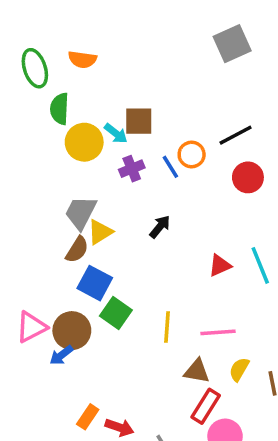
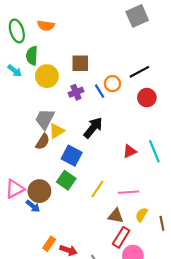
cyan arrow: (116, 133) -> (15, 71), moved
black arrow: (160, 227) -> (93, 128), size x1.5
blue square: (95, 283) -> (72, 156), moved
yellow line: (167, 327) -> (97, 189), turned 30
blue arrow: (61, 355) -> (33, 206), turned -104

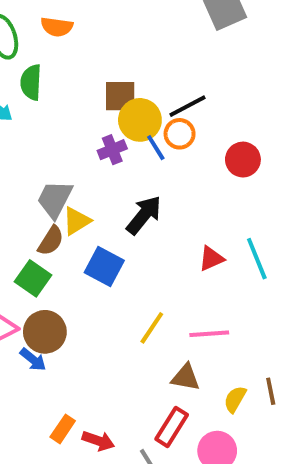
black line: (139, 72) -> (187, 106), moved
yellow circle: (47, 76) -> (140, 120), moved
green square: (66, 180) -> (33, 278), moved
yellow semicircle: (141, 215) -> (235, 399), moved
red rectangle: (121, 237) -> (172, 427), moved

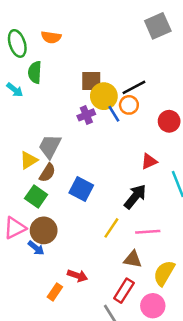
black arrow: (144, 215) -> (135, 197), moved
yellow triangle: (77, 221) -> (29, 160), moved
red triangle: (211, 259) -> (149, 161), moved
yellow semicircle: (235, 399) -> (164, 273), size x1.5
red arrow: (98, 441) -> (77, 276), moved

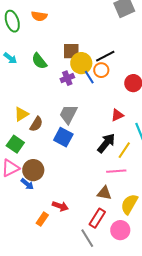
green semicircle: (35, 72) -> (39, 61), moved, turned -42
gray trapezoid: (50, 146) -> (68, 114), moved
green square: (36, 197) -> (15, 144), moved
yellow line: (111, 228) -> (124, 150), moved

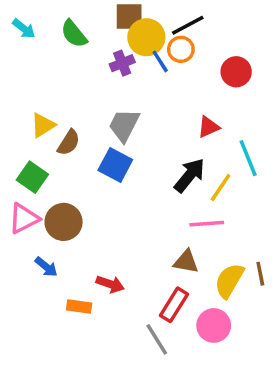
blue arrow: (27, 184) -> (46, 267), moved
orange rectangle: (42, 219) -> (79, 307), turned 64

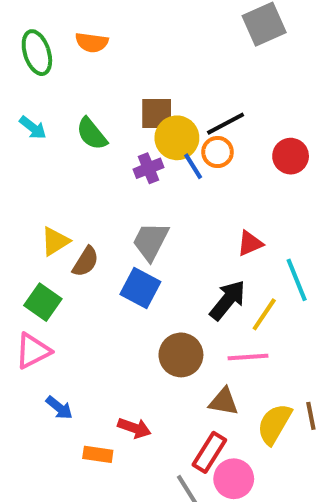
red circle: (236, 72) -> (291, 156), moved
brown circle: (64, 222) -> (181, 355), moved
pink circle: (214, 325) -> (234, 479), moved

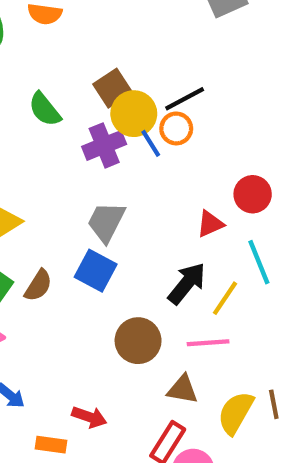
brown square: (157, 113) -> (113, 88), turned -33
red circle: (291, 156) -> (253, 194), moved
purple cross: (148, 168) -> (104, 145), size x1.4
brown semicircle: (86, 262) -> (38, 285), moved

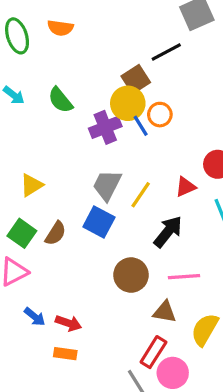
brown square: (113, 88) -> (136, 79), moved
black line: (185, 99) -> (166, 52), moved
yellow line: (225, 298) -> (141, 195), moved
red arrow: (89, 417) -> (68, 323), moved

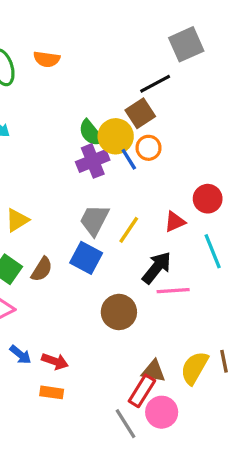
brown square: (136, 79) -> (140, 113), moved
green semicircle: (60, 100) -> (91, 133), moved
pink line: (184, 277) -> (173, 291), moved
brown triangle: (165, 312) -> (153, 371), moved

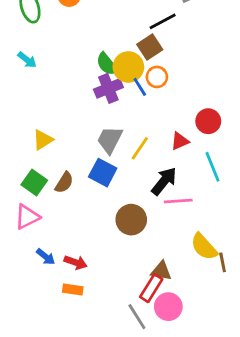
yellow semicircle: (194, 368) -> (204, 247), moved, turned -72

